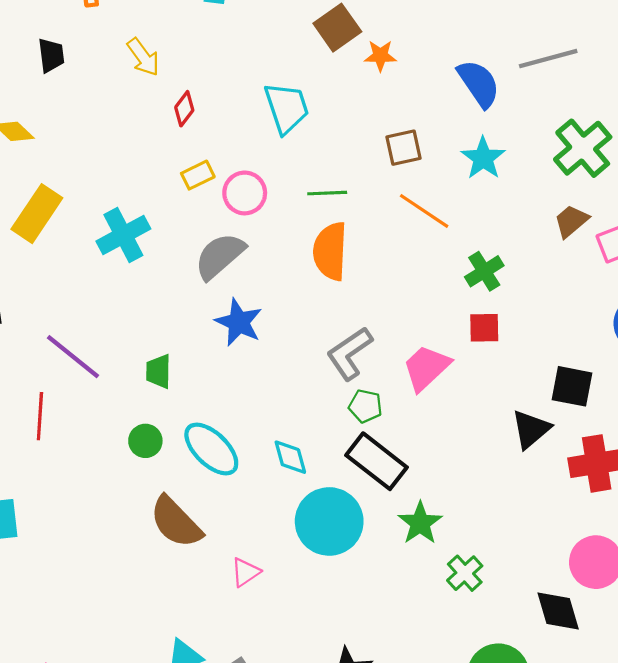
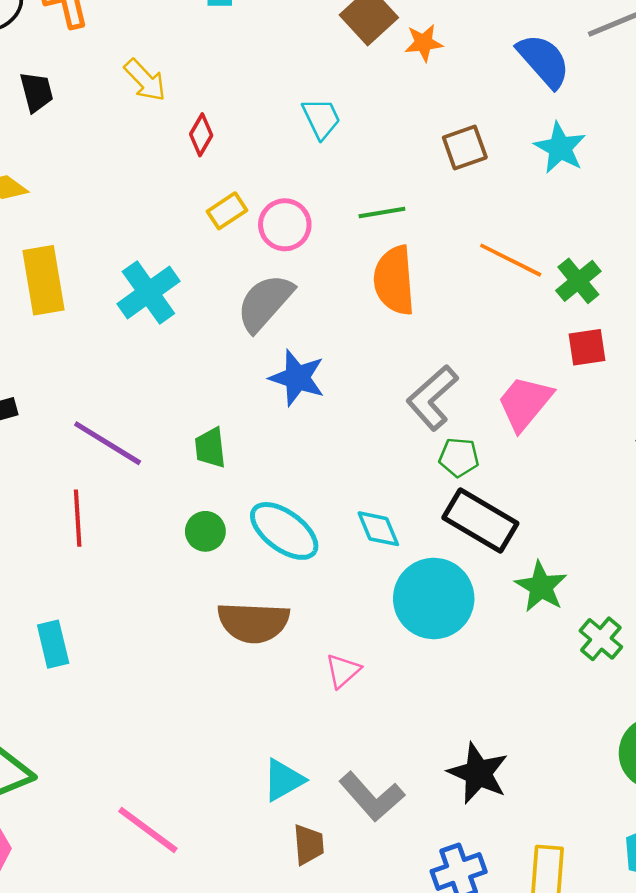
cyan trapezoid: (287, 108) -> (321, 118), size x0.7
orange line: (424, 211) -> (511, 260), moved
yellow rectangle: (37, 214) -> (44, 280), turned -36
brown semicircle: (176, 522) -> (253, 622), turned -36

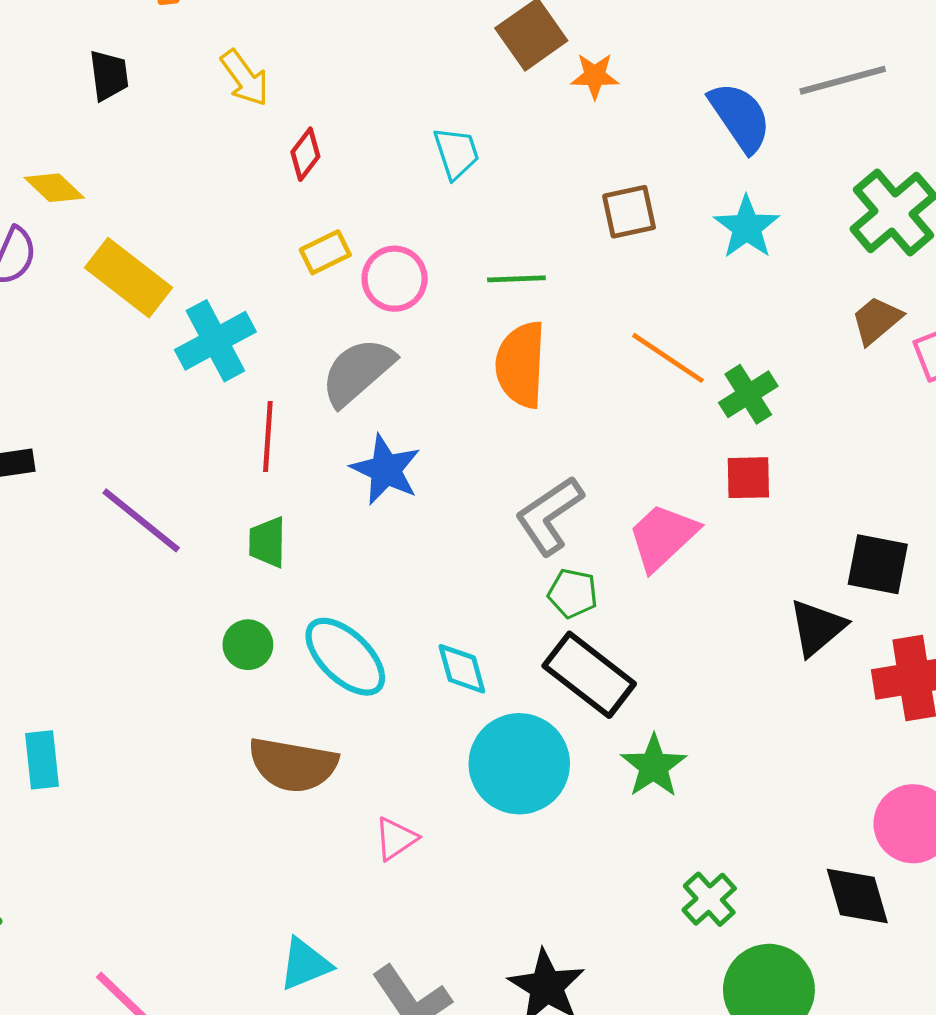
yellow rectangle: (44, 280) -> (128, 278), moved, turned -50
red line: (78, 518) -> (268, 436), moved
green cross: (601, 639) -> (709, 899), moved

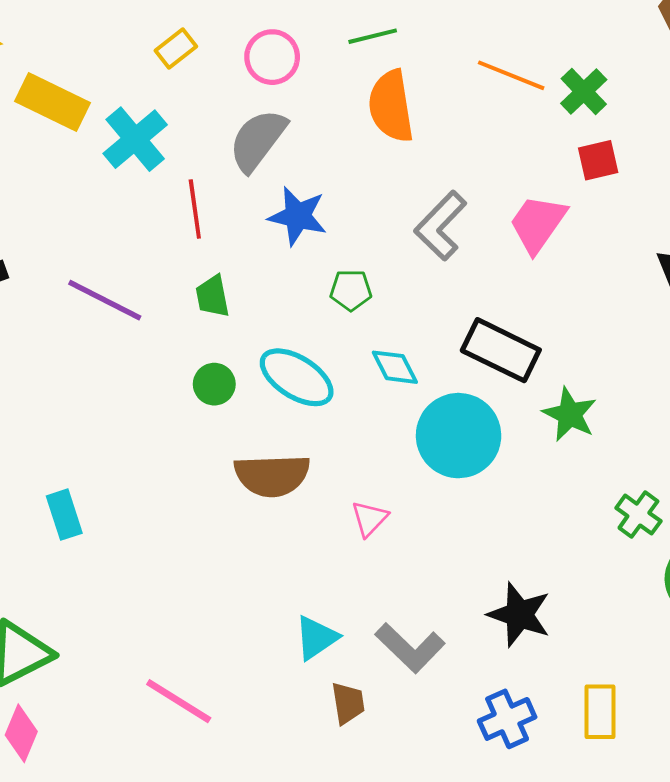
yellow rectangle: (325, 252) -> (176, 48), moved
green pentagon: (573, 593) -> (351, 290), moved

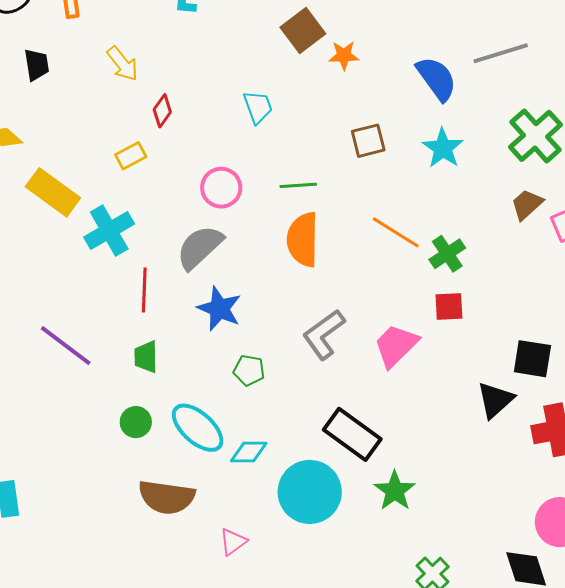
yellow rectangle: (176, 48) -> (131, 156), moved
cyan diamond: (395, 367) -> (249, 452), moved, turned -72

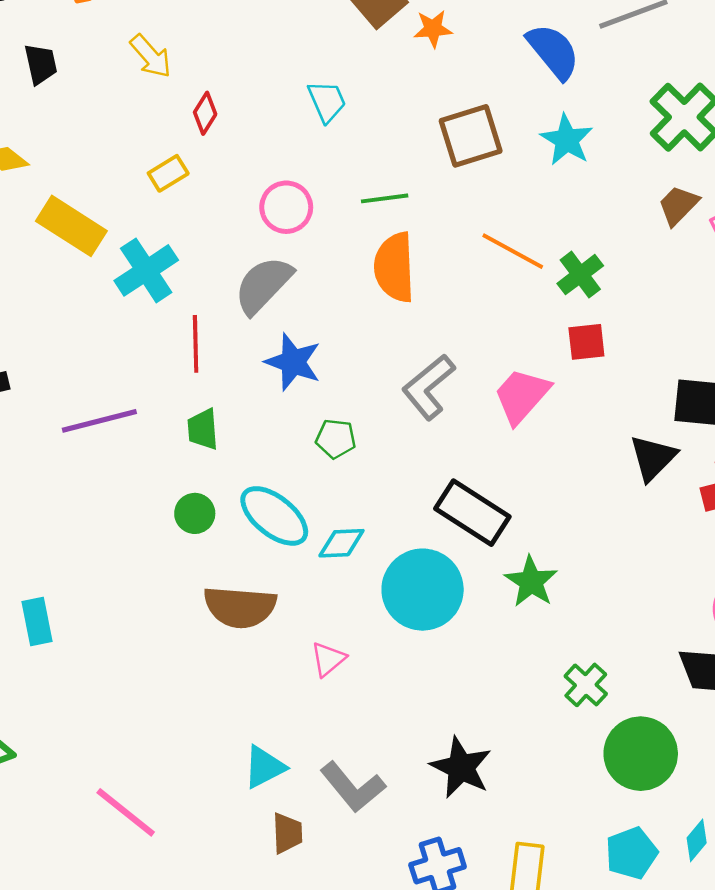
brown square: (368, 141) -> (471, 136), size x1.4
purple line: (66, 346) -> (99, 421), turned -48

